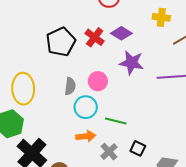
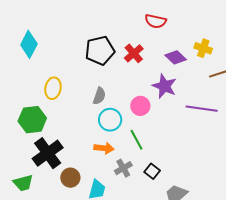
purple diamond: (121, 33) -> (176, 57), moved
pink circle: (98, 81) -> (140, 106), moved
yellow ellipse: (23, 89) -> (53, 88), size x0.7
green line: (116, 121) -> (136, 140), turned 35

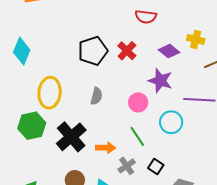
yellow ellipse: (53, 88) -> (50, 93), size x1.4
cyan circle: (110, 120) -> (171, 122), moved
black cross: (48, 153) -> (71, 137), moved

